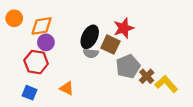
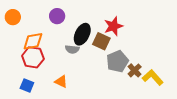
orange diamond: (42, 26) -> (33, 41), moved
purple circle: (46, 42) -> (57, 16), moved
gray semicircle: (91, 53) -> (72, 49), moved

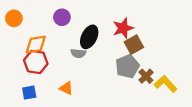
brown square: (101, 41) -> (134, 45), moved, turned 36
blue square: (27, 86) -> (29, 93), turned -32

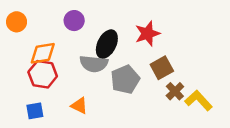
brown square: (134, 45) -> (162, 68), moved
gray semicircle: (78, 53) -> (94, 64), size x1.5
gray pentagon: (127, 66) -> (125, 79), moved

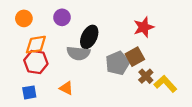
orange circle: (17, 22) -> (24, 18), moved
red star: (147, 34) -> (144, 27), moved
gray pentagon: (125, 79) -> (118, 63), moved

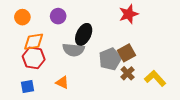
red star: (144, 27) -> (129, 14), moved
brown cross: (146, 76) -> (128, 73), moved

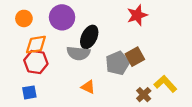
purple circle: (58, 16) -> (62, 17), size x1.5
brown cross: (128, 73) -> (144, 95), moved
orange triangle: (62, 82) -> (88, 87), moved

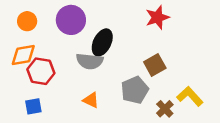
orange diamond: (36, 45) -> (23, 55), moved
gray pentagon: (118, 63) -> (135, 90), moved
orange triangle: (88, 87) -> (91, 100), moved

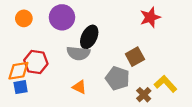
red star: (157, 17) -> (150, 17), moved
orange diamond: (23, 55) -> (18, 71), moved
gray pentagon: (135, 90) -> (118, 78), turned -30
blue square: (33, 106) -> (21, 87), moved

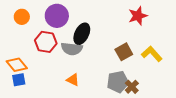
red hexagon: (36, 62) -> (46, 42), moved
orange diamond: (18, 71) -> (17, 65), turned 60
gray pentagon: (118, 78) -> (118, 82), moved, turned -30
yellow L-shape: (165, 84) -> (152, 54), moved

